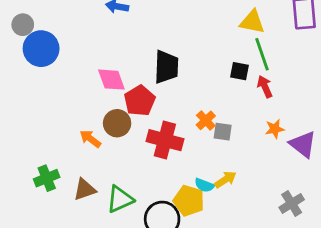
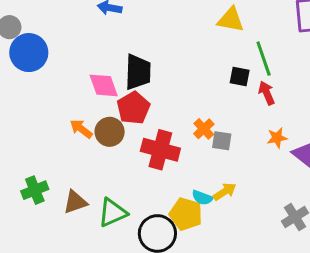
yellow triangle: (252, 22) -> (231, 20), moved
black trapezoid: (166, 67) -> (138, 72), moved
orange arrow: (90, 139) -> (81, 129), moved

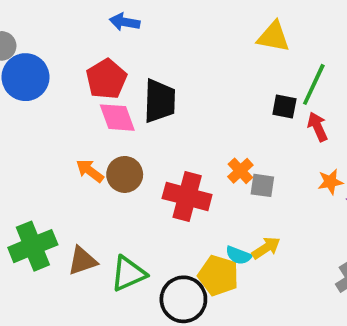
green line: (264, 59) -> (314, 84), turned 44
red pentagon: (133, 108) -> (106, 79), moved
green cross: (35, 190) -> (33, 246), size x1.4

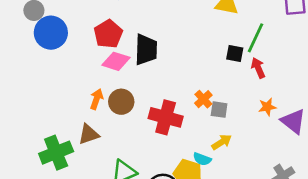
pink diamond: (117, 118) -> (116, 61), turned -52
orange arrow: (90, 171) -> (96, 99), turned 72
yellow arrow: (266, 248) -> (222, 142), moved
brown triangle: (82, 261) -> (89, 134), moved

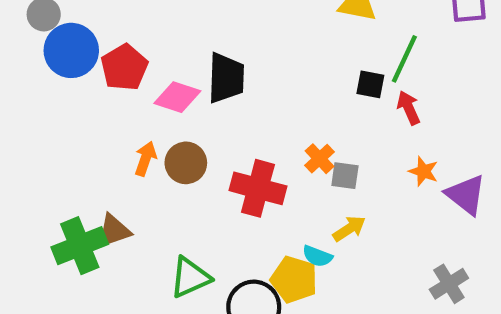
red pentagon: (108, 34) -> (124, 67), moved
orange star: (267, 107) -> (423, 171), turned 30
brown triangle: (89, 134) -> (114, 231), moved

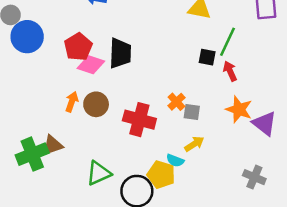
red pentagon: (124, 67) -> (78, 47), moved
orange star: (423, 171) -> (239, 109), size x1.5
gray cross: (449, 284) -> (254, 177), turned -35

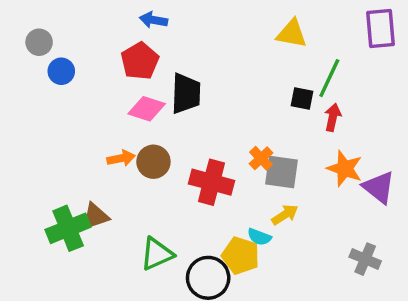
blue circle: (27, 37) -> (61, 71), size x0.6
red pentagon: (78, 47) -> (140, 61), moved
red arrow: (230, 71) -> (333, 117), turned 36
orange arrow: (72, 102) -> (121, 158), turned 60
gray square: (192, 112) -> (282, 172), size x1.5

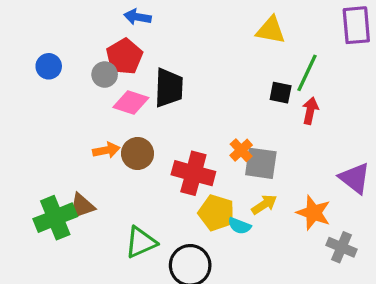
gray circle: (39, 42) -> (105, 75), moved
orange star: (345, 169) -> (314, 213), moved
yellow pentagon: (241, 256) -> (216, 213), moved

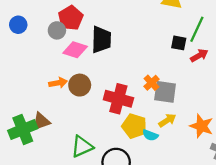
red arrow: (310, 111) -> (199, 55), turned 48

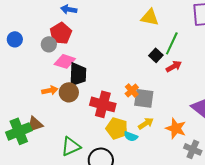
black trapezoid: (101, 40) -> (78, 74), moved
black square: (179, 43) -> (156, 55), turned 32

